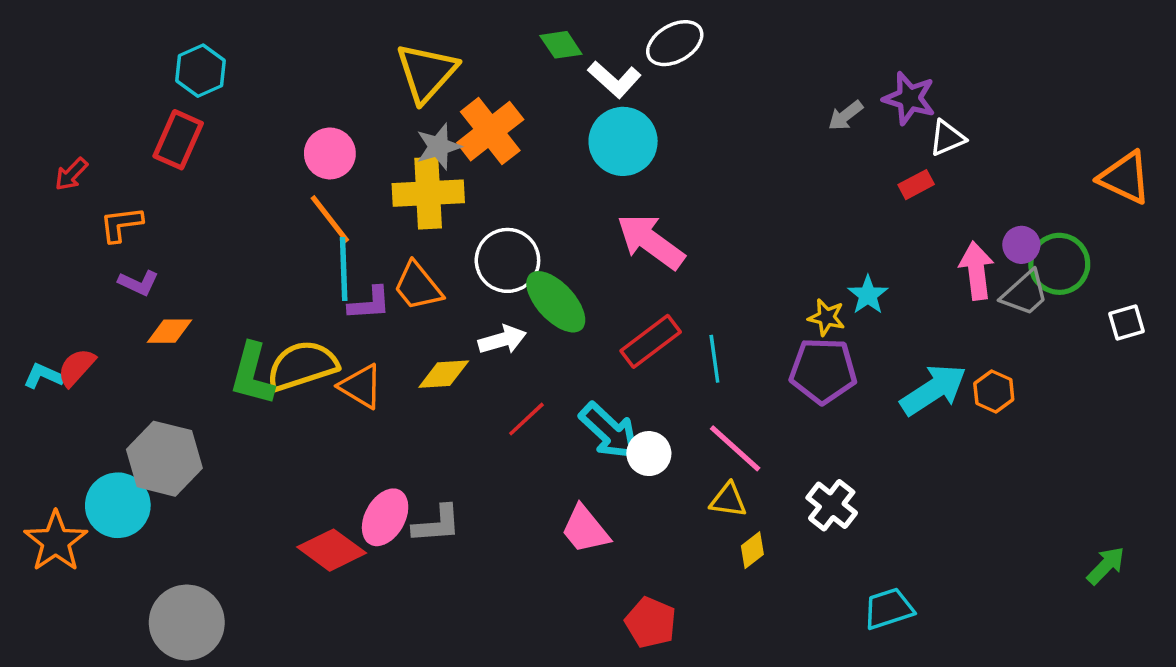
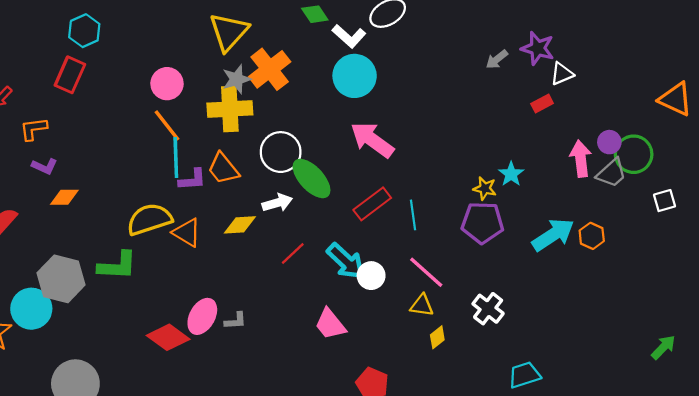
white square: (1127, 322) -> (665, 201), moved
green L-shape: (252, 374) -> (117, 266), moved, turned -102
gray L-shape: (437, 524) -> (235, 321), size x0.7

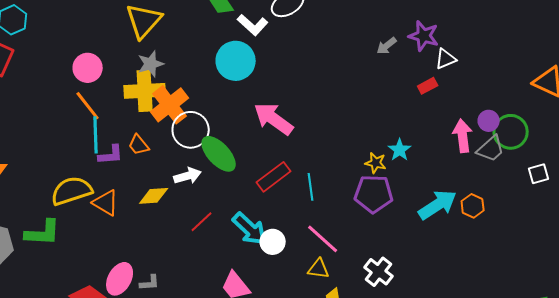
orange cross: (270, 69) -> (170, 105), moved
cyan circle: (355, 76) -> (236, 61), moved
orange trapezoid: (223, 169) -> (139, 145), size x0.7

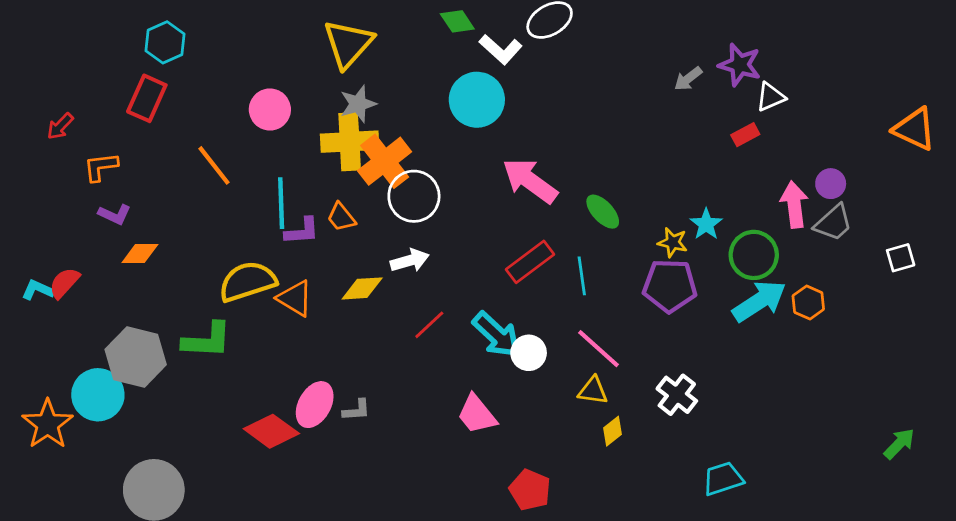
orange line: (88, 106) -> (214, 165), moved
green circle: (511, 132) -> (754, 255), moved
green ellipse: (219, 154) -> (603, 212), moved, size x0.7

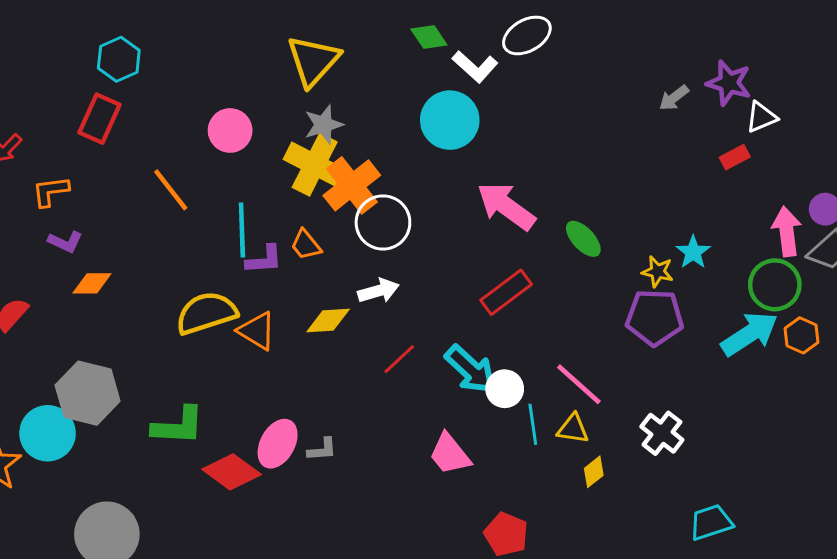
yellow cross: (350, 142) -> (315, 165), turned 30
green circle: (754, 255) -> (775, 285), moved
cyan line: (582, 276) -> (533, 424), moved
green L-shape: (207, 340) -> (178, 426), moved

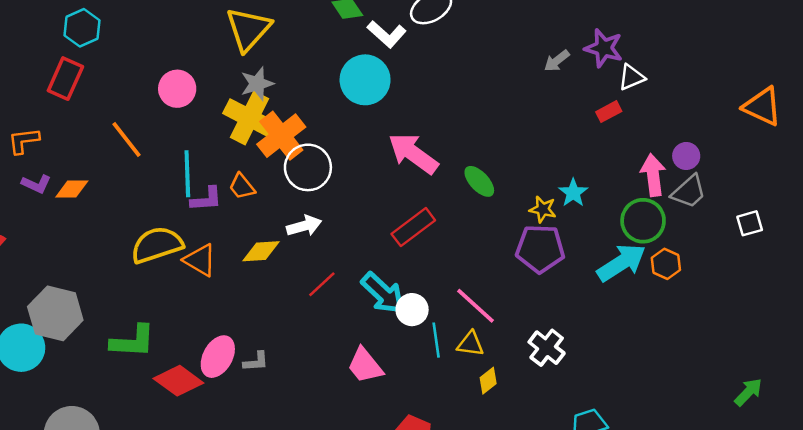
orange diamond: (92, 283) -> (72, 189), moved

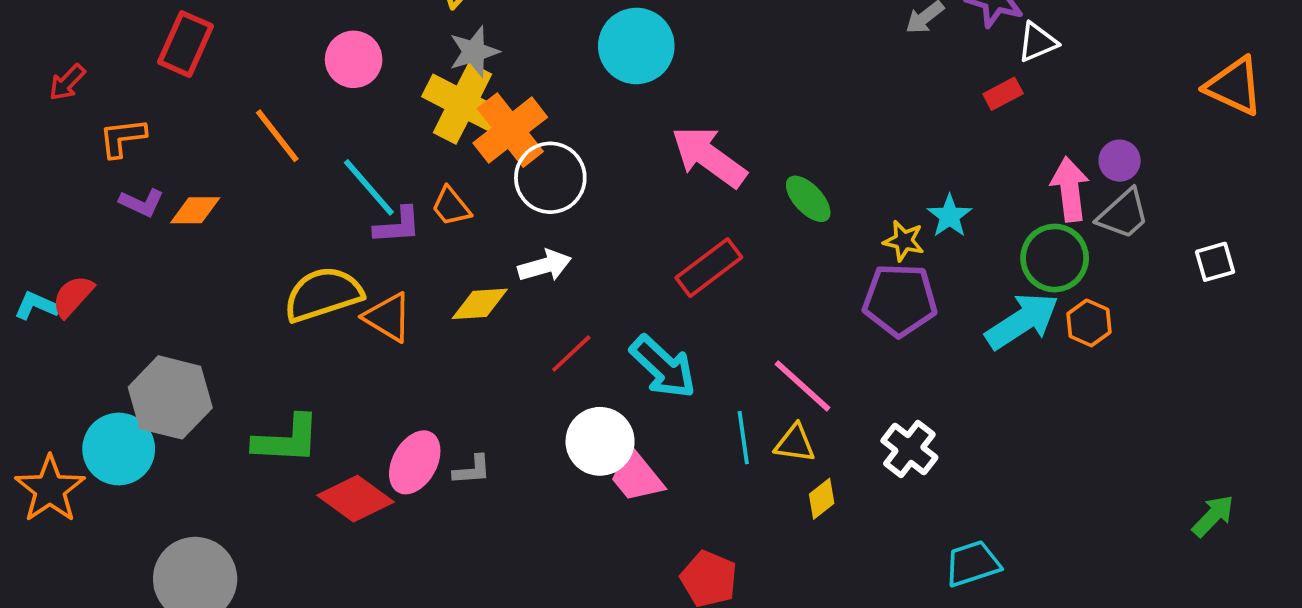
cyan line: (187, 174) -> (369, 187), turned -39
white circle: (412, 310) -> (600, 441), moved, size x1.4

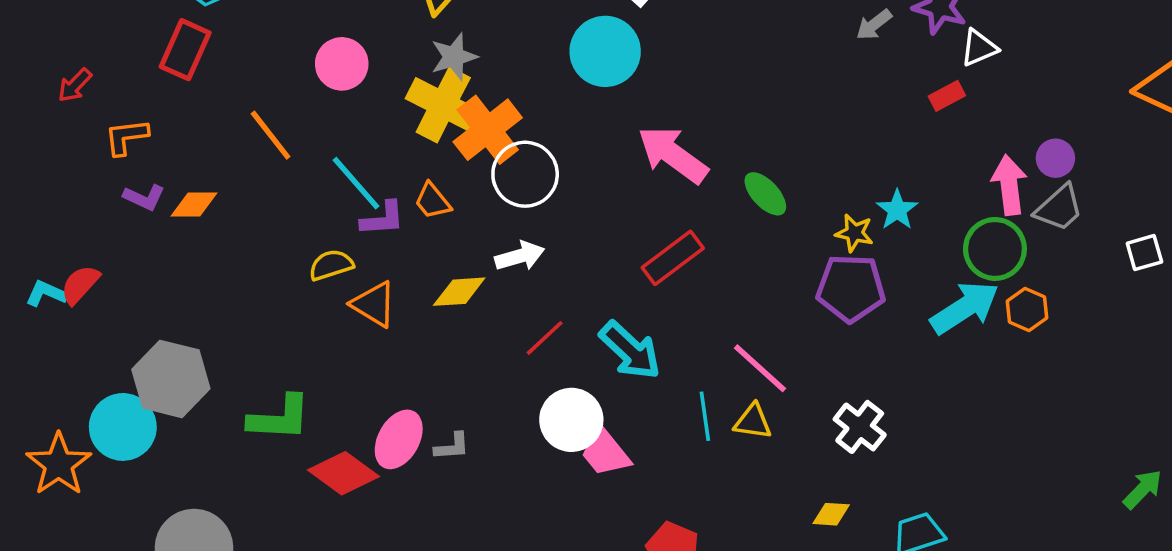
yellow semicircle: (323, 294) -> (331, 265), moved, size x0.6
yellow diamond: (822, 499) -> (831, 514), moved, turned 42

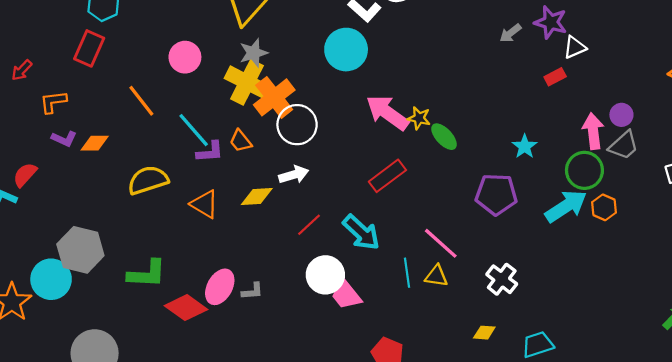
yellow star: (854, 233) -> (419, 118), moved
yellow semicircle: (331, 265) -> (148, 180), moved, size x1.5
red semicircle: (80, 285) -> (25, 175), moved

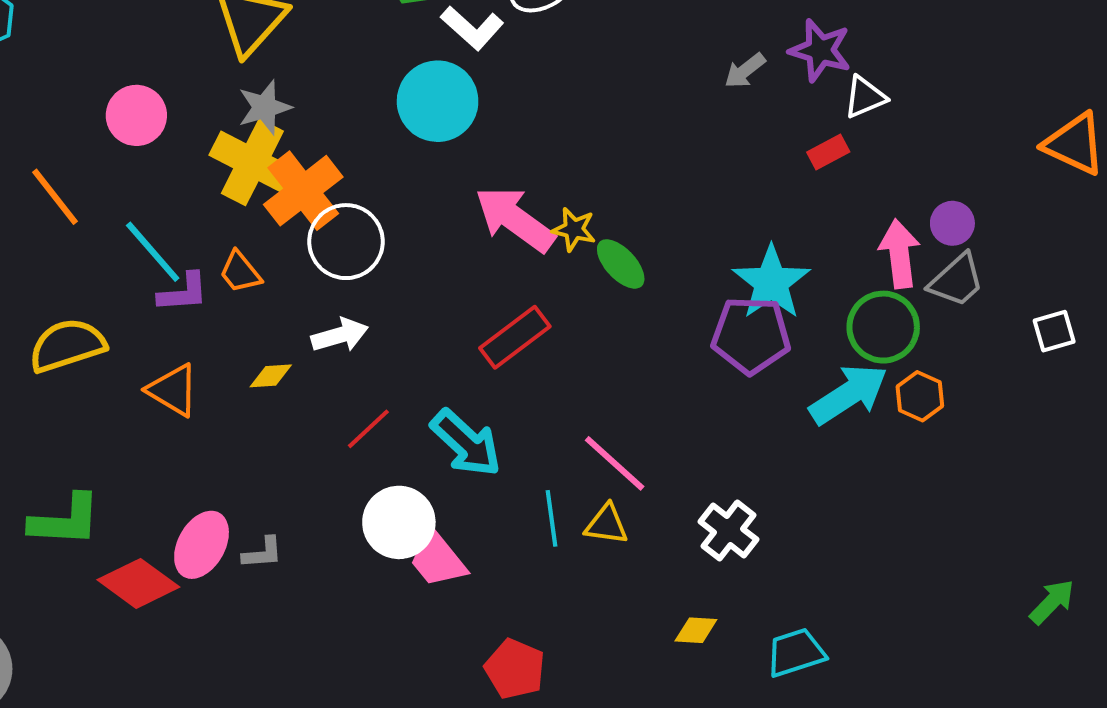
cyan star: (525, 146) -> (771, 282), size x1.6
purple pentagon: (496, 194) -> (751, 335), moved
yellow diamond: (257, 196) -> (271, 376), size x0.7

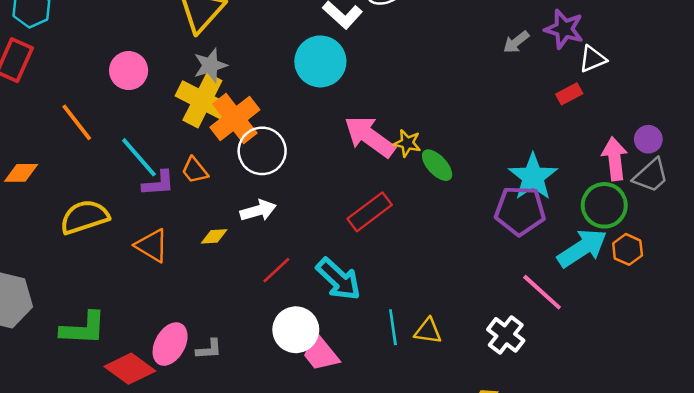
pink line: (615, 463) -> (542, 292), moved

